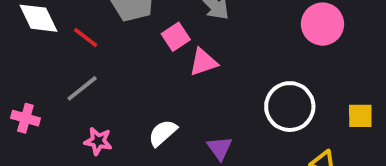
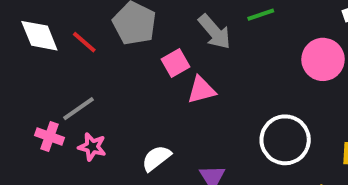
red line: (86, 37) -> (84, 42), moved
pink cross: (25, 118) -> (49, 136), moved
pink star: (98, 141) -> (92, 147), moved

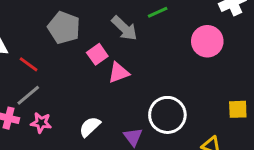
red line: (84, 42) -> (29, 64), moved
white circle: (285, 140) -> (167, 115), moved

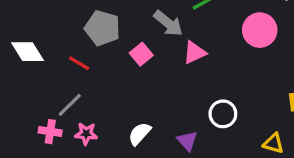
red line: (29, 64) -> (79, 63), moved
pink triangle: (119, 73) -> (194, 53), moved
white circle: (167, 115) -> (223, 114), size x0.7

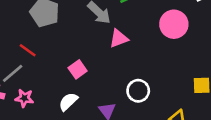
pink square: (141, 54) -> (78, 69), moved
red line: (79, 63) -> (28, 50), moved

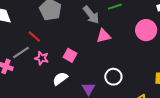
pink square: (78, 69) -> (70, 55), turned -32
pink star: (24, 98) -> (42, 58), moved

